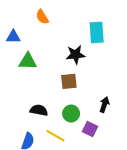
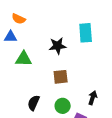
orange semicircle: (42, 17) -> (19, 19), moved, turned -32
black star: (76, 55) -> (58, 46), moved
black semicircle: (39, 110) -> (34, 103), turned -77

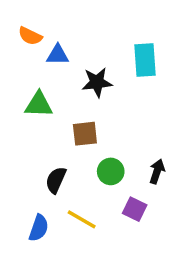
blue triangle: (11, 37) -> (58, 55), moved
brown square: (61, 77) -> (85, 134), moved
green circle: (63, 106) -> (111, 171), moved

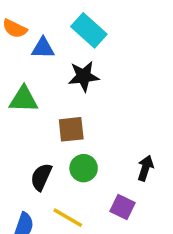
cyan rectangle: (145, 60) -> (89, 30), moved, turned -44
green circle: (111, 171) -> (84, 168), moved

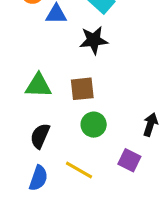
green triangle: (24, 99) -> (38, 86), moved
black semicircle: (41, 177) -> (40, 136), moved

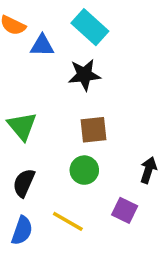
green triangle: (38, 86) -> (22, 126), turned 48
brown square: (82, 89) -> (93, 130), moved

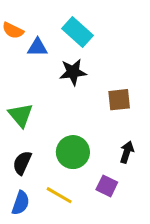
brown square: (93, 130) -> (119, 100), moved
green circle: (84, 170) -> (73, 152), size x1.4

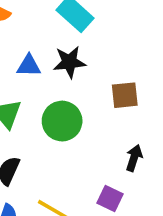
blue triangle: (38, 47) -> (29, 66), moved
green circle: (73, 152) -> (62, 121), moved

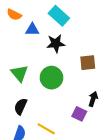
blue triangle: (29, 66) -> (32, 30), moved
purple square: (110, 199) -> (79, 114), moved

